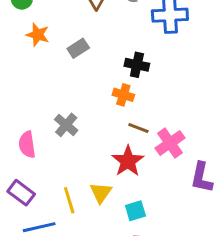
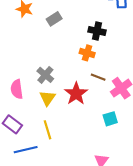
red star: (128, 161) -> (76, 94), moved
yellow triangle: (101, 193) -> (48, 98), moved
cyan square: (135, 211) -> (110, 119), moved

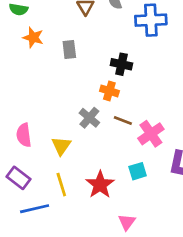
gray rectangle: (54, 19) -> (69, 50), turned -64
gray cross: (45, 75) -> (89, 118), moved
red star: (76, 94) -> (100, 185), moved

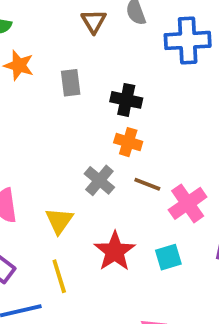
black cross: (121, 64) -> (126, 100), moved
red star: (100, 185) -> (115, 251), moved

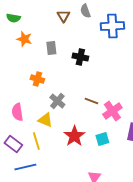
orange cross: (128, 142) -> (37, 79), moved
gray cross: (99, 180) -> (57, 101), moved
yellow triangle: (59, 221) -> (45, 120), turned -42
yellow line: (59, 276) -> (36, 141), moved

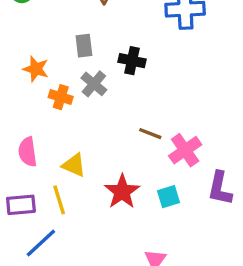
orange star: (24, 39) -> (36, 69), moved
gray cross: (57, 101) -> (94, 84), moved
purple rectangle: (13, 144) -> (21, 205), turned -42
blue line: (25, 167) -> (41, 243), turned -30

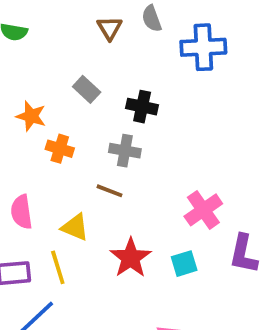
gray rectangle: (84, 46) -> (87, 89), turned -40
gray cross: (94, 84) -> (125, 151), moved, turned -30
brown line: (150, 134) -> (110, 191), moved

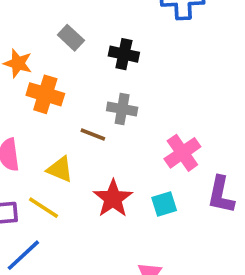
orange cross: (60, 149) -> (45, 94), size x1.4
gray cross: (125, 151) -> (122, 109), moved
yellow line: (58, 267) -> (44, 208), turned -40

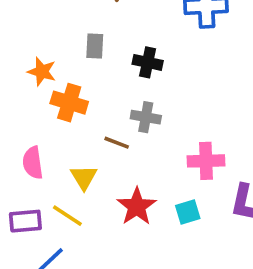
gray rectangle: (71, 38) -> (95, 46), turned 50
pink cross: (182, 153) -> (206, 161), turned 33
yellow triangle: (60, 169) -> (84, 177), turned 36

